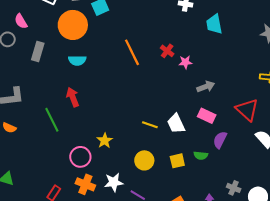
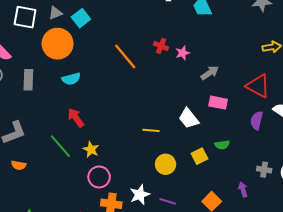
yellow line: (150, 125) -> (151, 130), moved
purple semicircle: (220, 140) -> (257, 120), moved
yellow star: (105, 141) -> (91, 149), moved

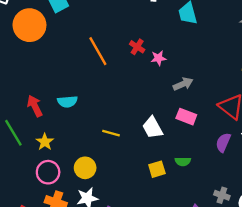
cyan semicircle: (71, 79) -> (67, 102), moved
yellow circle: (166, 164) -> (85, 168), moved

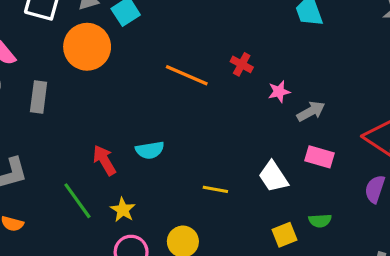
orange line: (98, 51) -> (187, 75), turned -32
pink star: (158, 58) -> (279, 92), moved

